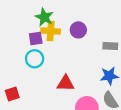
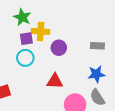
green star: (44, 17) -> (22, 17), moved
purple circle: (78, 30) -> (59, 48), moved

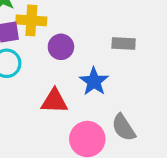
blue star: (96, 74) -> (94, 81), moved, turned -30

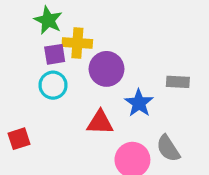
gray rectangle: (124, 44) -> (178, 82), moved
purple circle: (61, 47) -> (107, 69), size x1.4

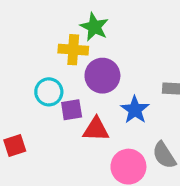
green star: (48, 20) -> (94, 27), moved
purple square: (55, 54) -> (72, 110), moved

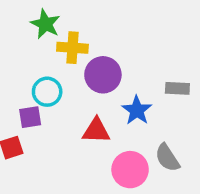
green star: (94, 27) -> (45, 24), moved
purple square: (72, 110) -> (30, 117), moved

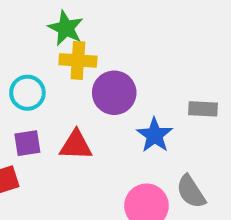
green star: (45, 24) -> (66, 28), moved
cyan circle: (47, 92) -> (27, 93), moved
red triangle: (96, 131) -> (76, 145), moved

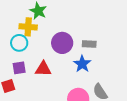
yellow cross: (78, 60) -> (28, 27), moved
gray rectangle: (203, 109) -> (89, 44), moved

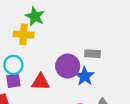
cyan circle: (19, 43) -> (13, 65), moved
purple circle: (62, 43) -> (68, 66), moved

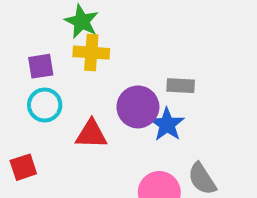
yellow cross: (24, 34) -> (91, 53), moved
purple square: (13, 81) -> (41, 66), moved

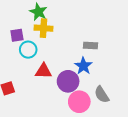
cyan circle: (45, 105) -> (28, 50), moved
purple circle: (138, 107) -> (68, 81), moved

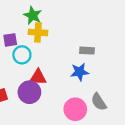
blue star: (83, 66) -> (80, 72), turned 30
purple circle: (68, 81) -> (29, 92), moved

